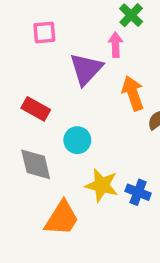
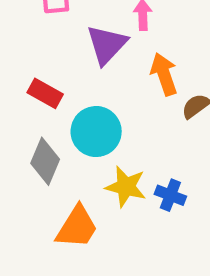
cyan circle: (77, 140) -> (96, 132), size x1.5
gray diamond: (36, 164) -> (45, 161), turned 36

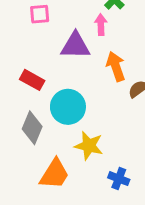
purple triangle: (107, 45) -> (75, 46), turned 48
blue cross: (170, 195) -> (119, 179), moved

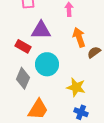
purple triangle: (75, 46) -> (41, 30), moved
yellow star: (89, 146) -> (76, 87), moved

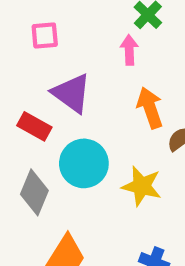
purple triangle: (41, 30) -> (72, 93), turned 35
yellow star: (76, 87) -> (142, 186), moved

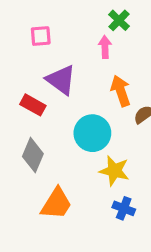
cyan circle: (84, 163) -> (92, 133), moved
yellow star: (142, 186) -> (114, 171), moved

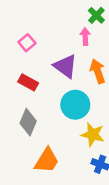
pink square: (41, 36) -> (27, 43), moved, turned -35
purple triangle: (61, 80) -> (65, 66), moved

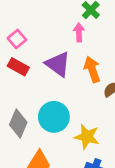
red rectangle: (28, 82) -> (18, 67), moved
cyan circle: (75, 105) -> (54, 117), moved

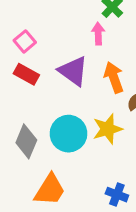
yellow star: (87, 137) -> (108, 129), moved, turned -30

